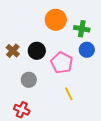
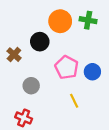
green cross: (82, 29) -> (88, 20), moved
blue circle: (87, 50) -> (92, 72), moved
black circle: (37, 51) -> (40, 42), moved

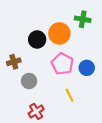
orange circle: (60, 21) -> (59, 33), moved
brown cross: (14, 55) -> (14, 62), moved, turned 32
red cross: (24, 118) -> (36, 111), moved, turned 35

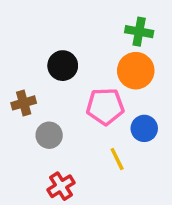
orange circle: (59, 33) -> (136, 71), moved
pink pentagon: (62, 64) -> (105, 106), turned -30
blue circle: (87, 68) -> (144, 128), moved

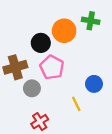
orange circle: (136, 71) -> (64, 31), moved
brown cross: (24, 103) -> (15, 67), size x1.5
pink pentagon: (105, 106) -> (52, 67), moved, turned 30

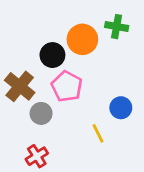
brown cross: (15, 67) -> (20, 86), turned -35
red cross: (40, 122) -> (37, 156), moved

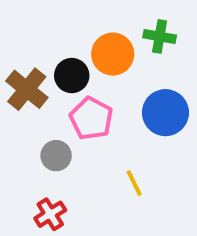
brown cross: (20, 86) -> (27, 89), moved
blue circle: (121, 108) -> (165, 113), moved, size x1.5

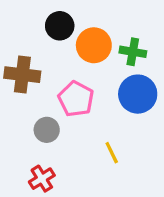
green cross: (160, 36) -> (133, 52), moved
black circle: (72, 76) -> (60, 26), moved
brown cross: (27, 89) -> (22, 75), turned -32

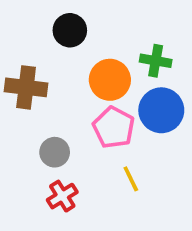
orange circle: (94, 45) -> (110, 80), moved
pink pentagon: (76, 99) -> (114, 127), moved
red cross: (42, 179) -> (62, 196), moved

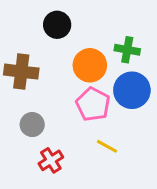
gray circle: (55, 152) -> (32, 125), moved
yellow line: (131, 179) -> (107, 146), turned -35

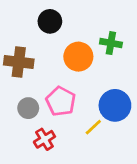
blue circle: (132, 90) -> (115, 105), moved
pink pentagon: (93, 104) -> (61, 101), moved
yellow line: (107, 146) -> (93, 127), turned -72

